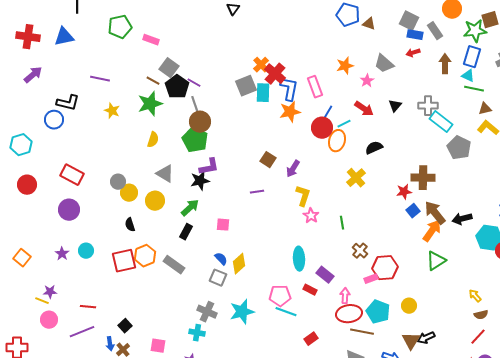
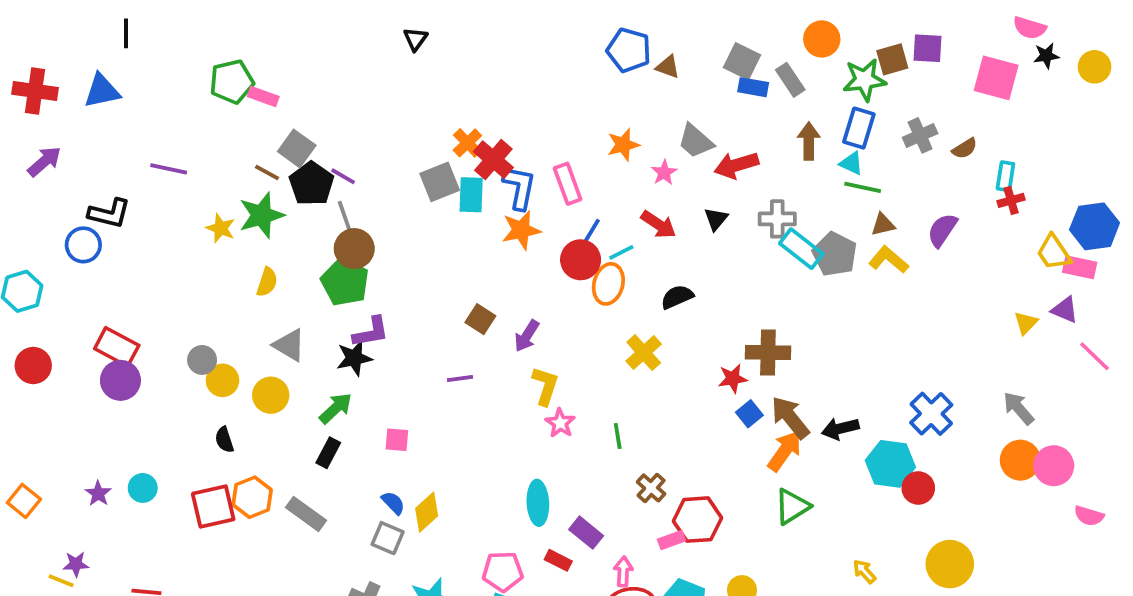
green pentagon: (120, 27) -> (232, 82), moved
red arrow: (413, 53) -> (736, 165), moved, size x1.6
yellow star: (112, 111) -> (221, 228), moved
gray pentagon: (459, 148) -> (835, 254), moved
purple circle: (69, 210) -> (120, 380), moved

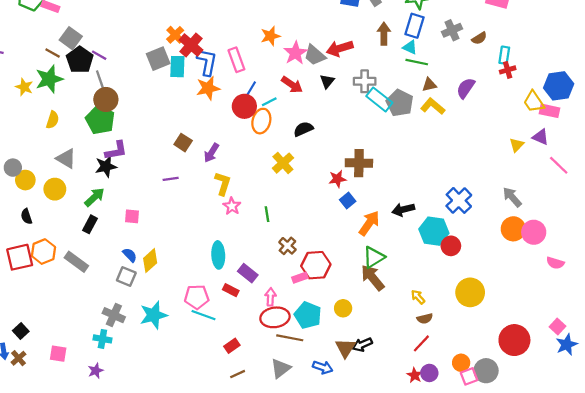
gray trapezoid: (696, 141) -> (315, 55), moved
pink star: (664, 173) -> (295, 53), size x1.5
brown arrow: (790, 417) -> (373, 278), moved

